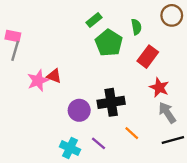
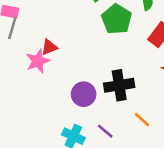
red triangle: (54, 76) -> (49, 47), moved, turned -42

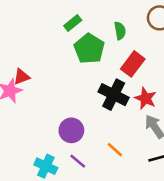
black cross: (119, 85) -> (114, 95), moved, turned 36
purple circle: (84, 94) -> (71, 130), moved

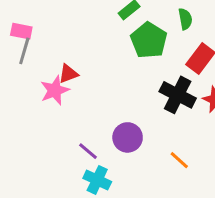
purple line: (78, 161) -> (88, 151), moved

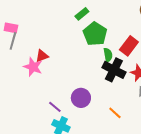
green semicircle: (185, 19) -> (108, 55), moved
pink star: (55, 90) -> (33, 67), turned -30

